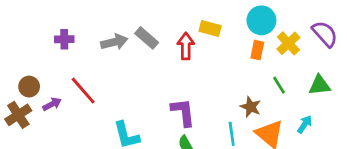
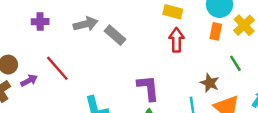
gray rectangle: (147, 38) -> (115, 35), moved
red arrow: (186, 46) -> (176, 40), moved

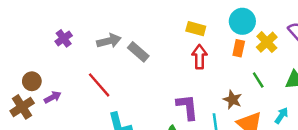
purple cross: (40, 22) -> (64, 38), turned -35
red line: (57, 68) -> (99, 85), moved
purple L-shape: (148, 88) -> (187, 107), moved

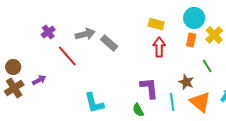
brown circle: (32, 81) -> (13, 67), moved
red line: (99, 85) -> (67, 56), moved

